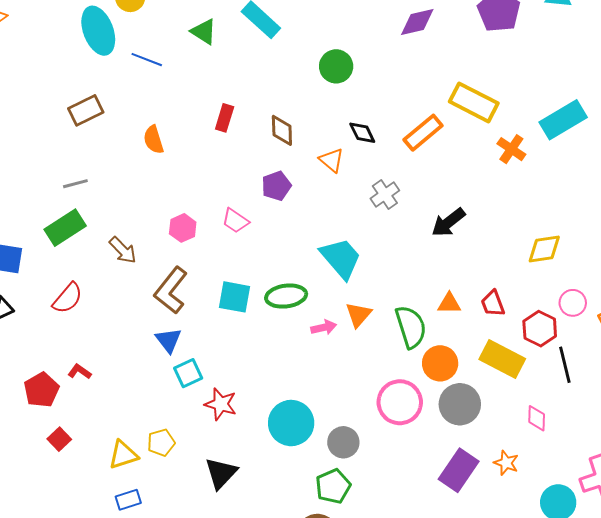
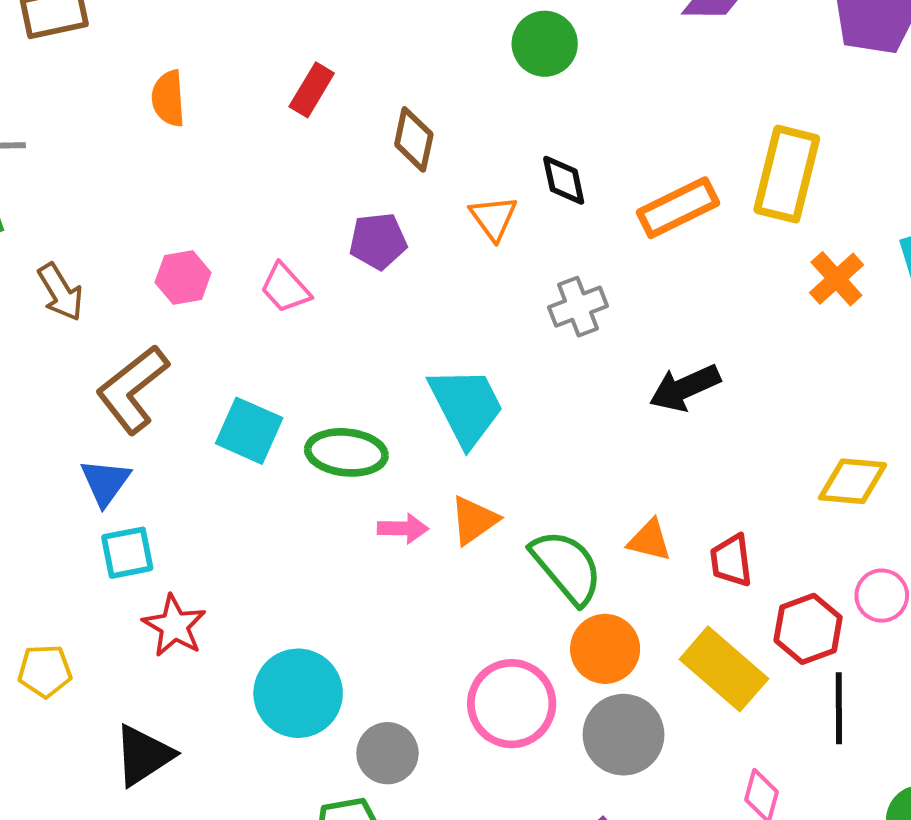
yellow rectangle: (474, 102) -> (787, 174), turned 63
green semicircle: (411, 327) -> (567, 567), turned -36

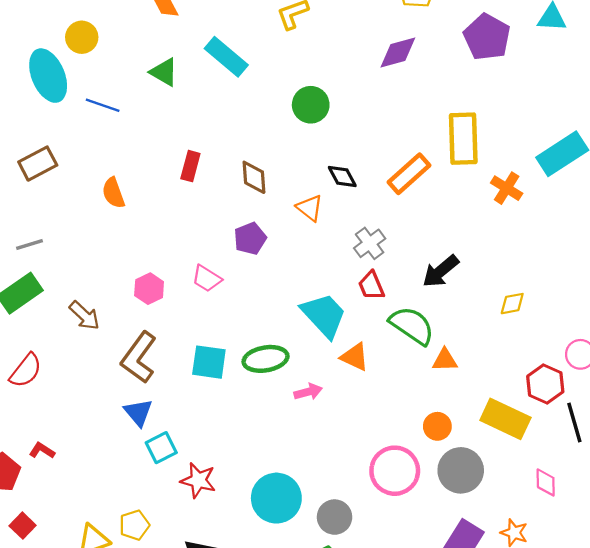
yellow diamond: (853, 481) -> (512, 304), moved, size x0.7
orange triangle: (474, 520) -> (355, 357), moved, turned -44
red trapezoid: (731, 560) -> (371, 286), moved
green semicircle: (567, 567) -> (412, 326), moved
orange circle: (605, 649) -> (437, 426), size x0.7

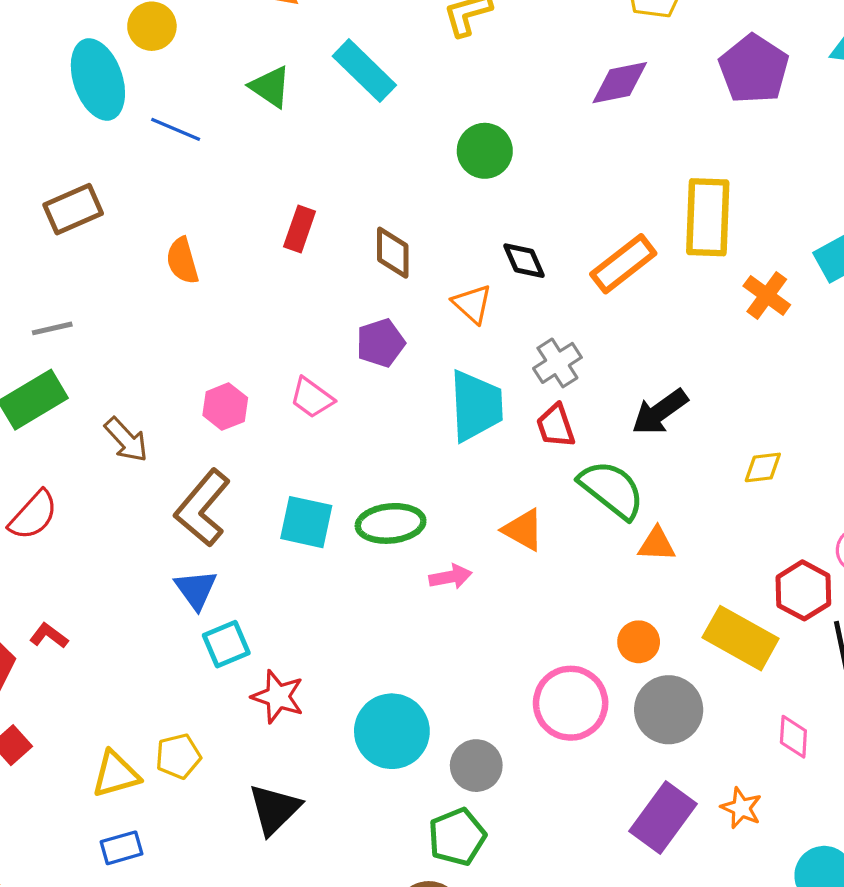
cyan trapezoid: (324, 315) -> (476, 406), moved, turned 36

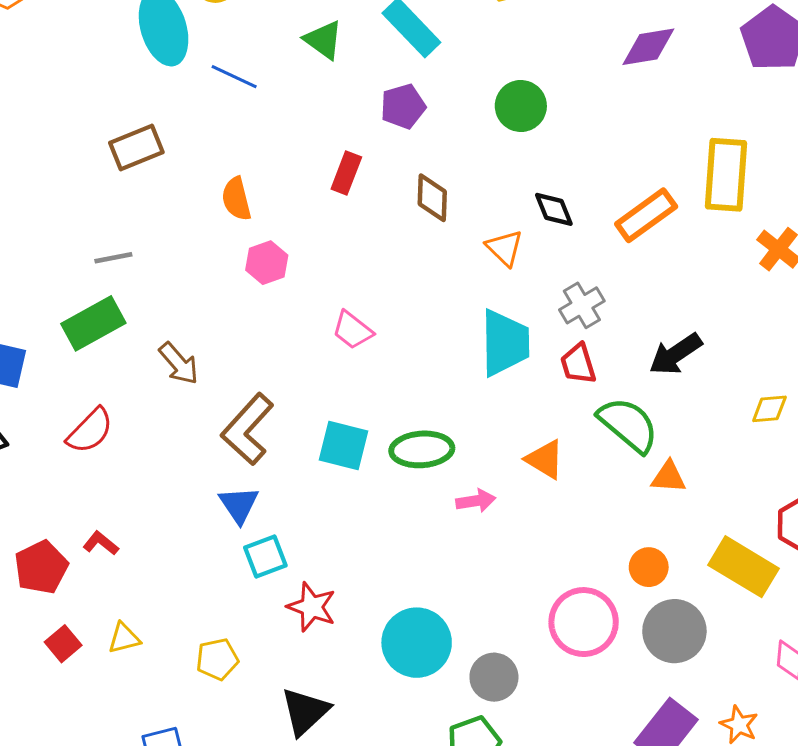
purple pentagon: (380, 343) -> (403, 106), moved
pink hexagon: (225, 407) -> (267, 263), moved
yellow triangle: (116, 774) -> (124, 638), moved, size x0.7

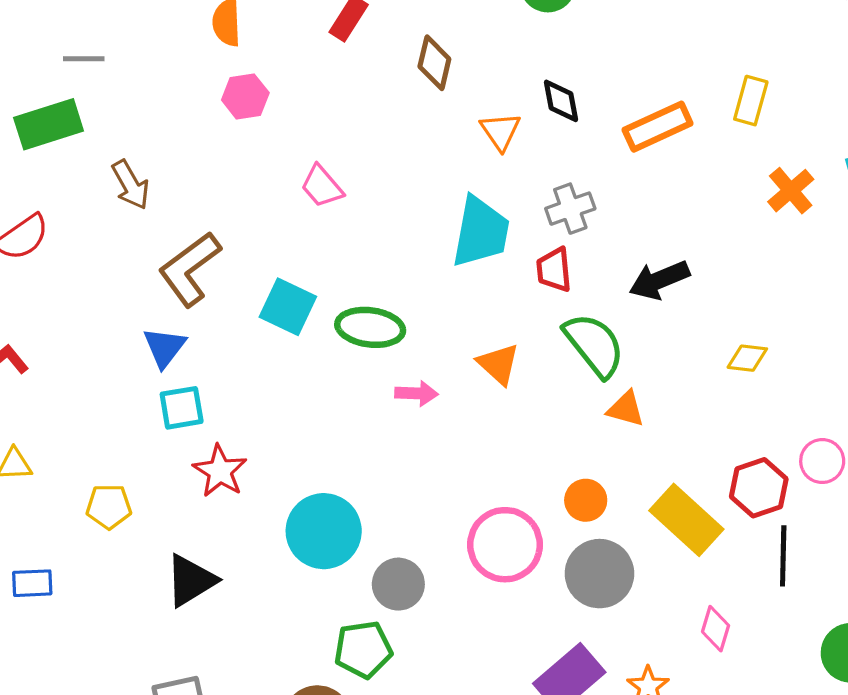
yellow rectangle: (726, 175) -> (751, 101), size x0.6

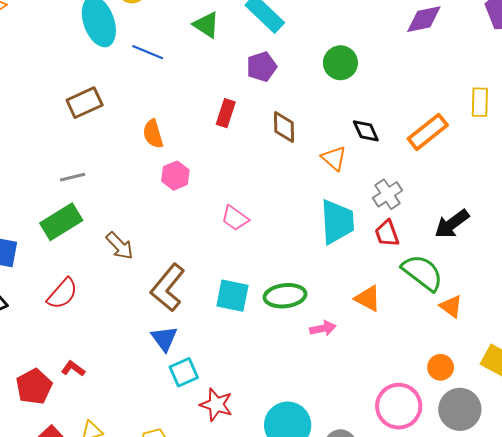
orange triangle: (626, 409) -> (451, 306), turned 35

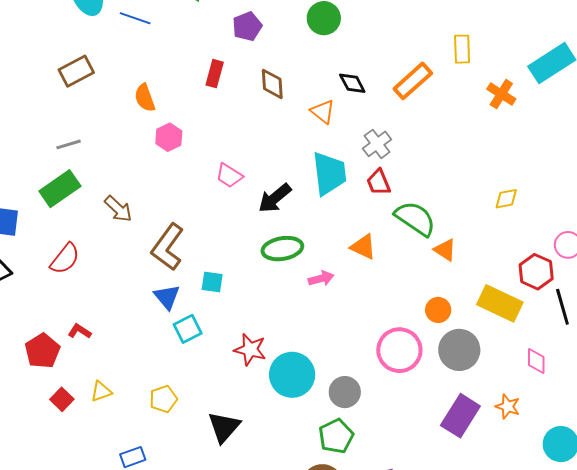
black arrow: (452, 224) -> (275, 198), moved
cyan square: (232, 296) -> (212, 282), moved, size x0.7
red star: (216, 405) -> (250, 350), moved

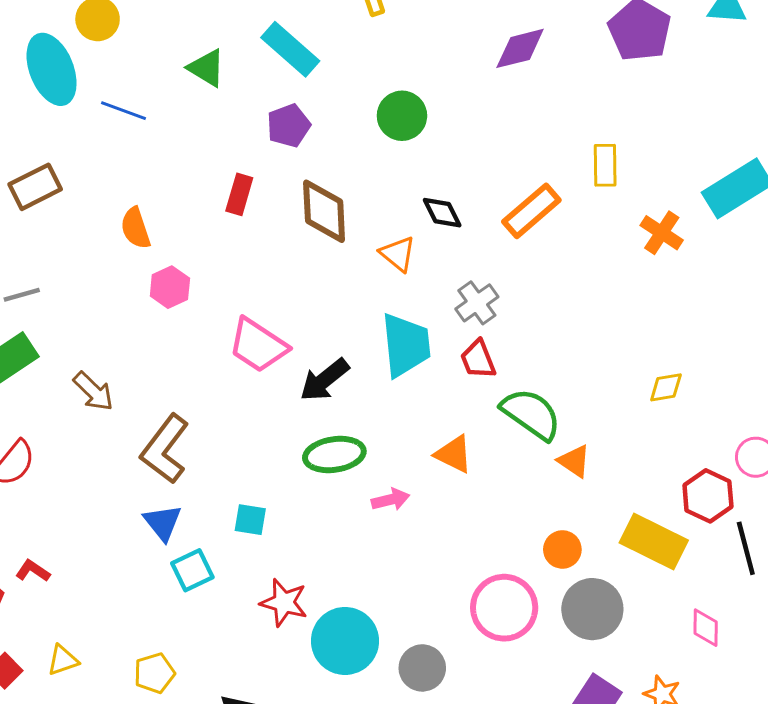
brown diamond: (272, 84) -> (324, 211), size x1.4
pink trapezoid: (229, 176) -> (258, 345), size x1.5
cyan square: (212, 282) -> (250, 520), moved

